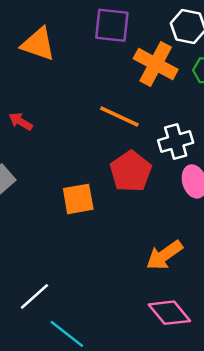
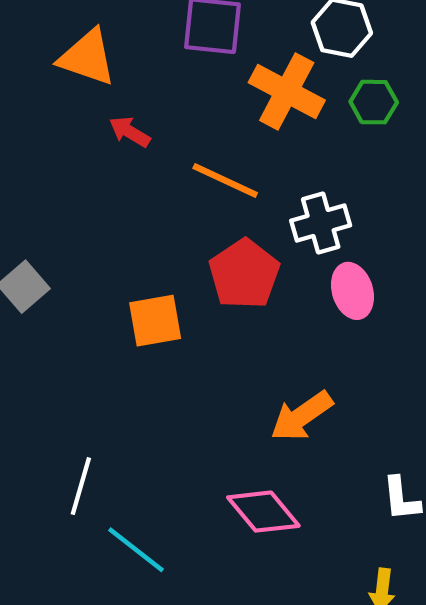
red arrow: (21, 121) -> (130, 132), moved
white line: (34, 296) -> (81, 486), turned -32
pink diamond: (169, 313) -> (263, 512), moved

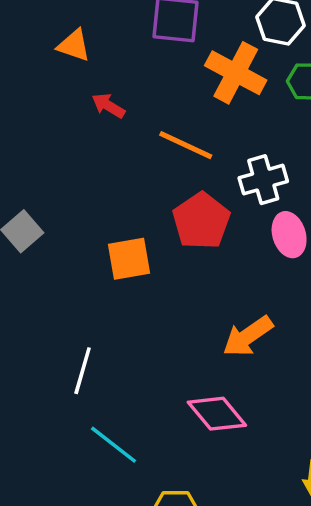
orange triangle: (87, 57) -> (74, 45), size x0.7
white line: (81, 486) -> (83, 371), moved

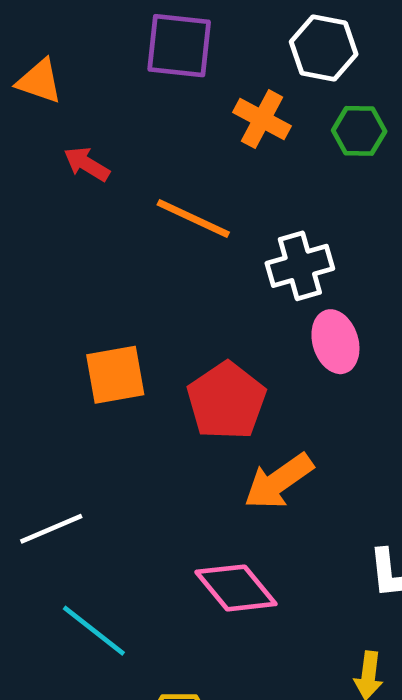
orange cross: (236, 73) -> (262, 119), size x0.7
red pentagon: (201, 221) -> (226, 401), moved
white line: (83, 371) -> (51, 529), turned 51

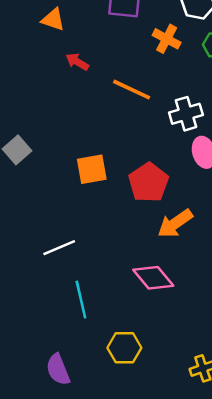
cyan line: (94, 631) -> (81, 300), turned 39

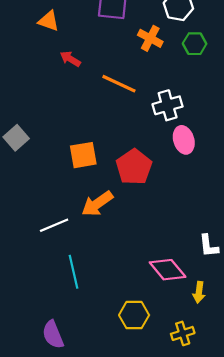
orange arrow: (175, 224) -> (97, 204), moved
pink diamond: (153, 278) -> (168, 270), moved
yellow hexagon: (124, 348) -> (134, 315), moved

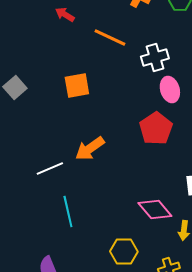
orange square: (83, 155) -> (77, 86), moved
red pentagon: (134, 167) -> (156, 128), moved

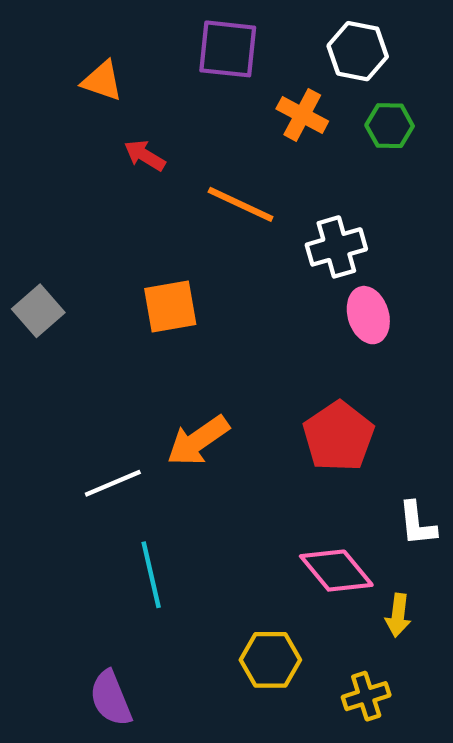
red pentagon: (156, 128) -> (338, 436), moved

